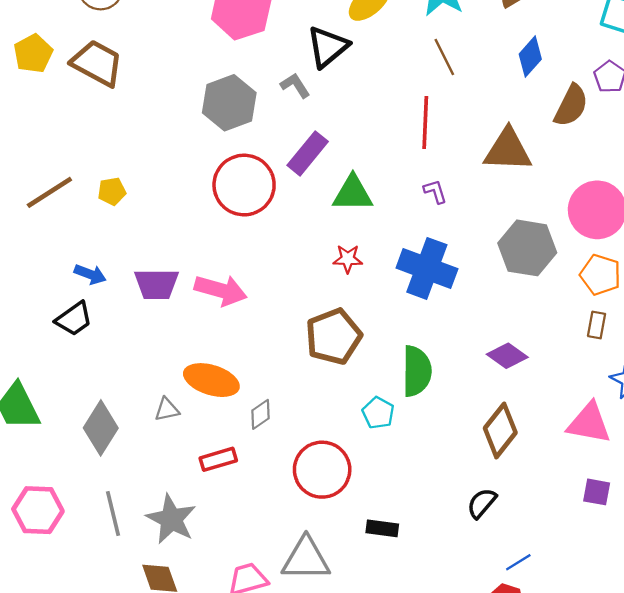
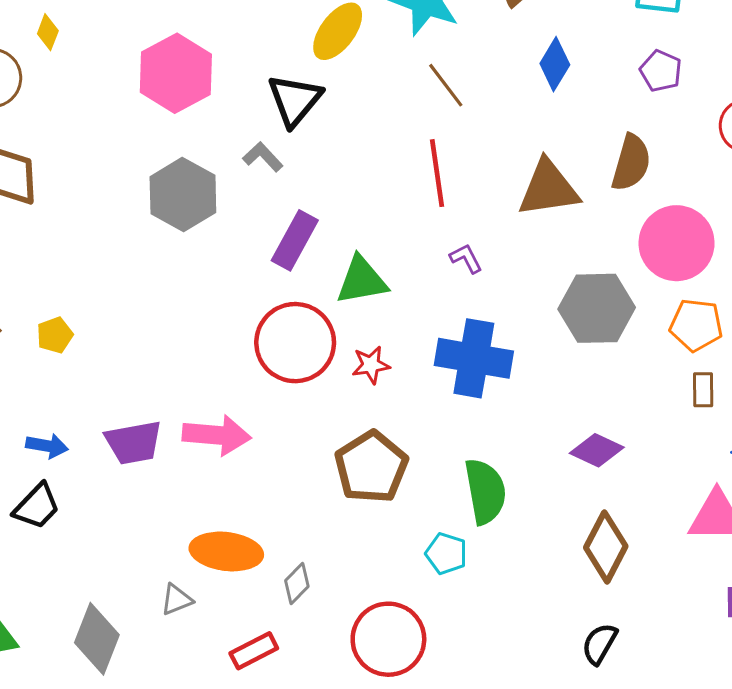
brown semicircle: (571, 106) -> (631, 163), moved
red circle: (244, 185) -> (295, 343), moved

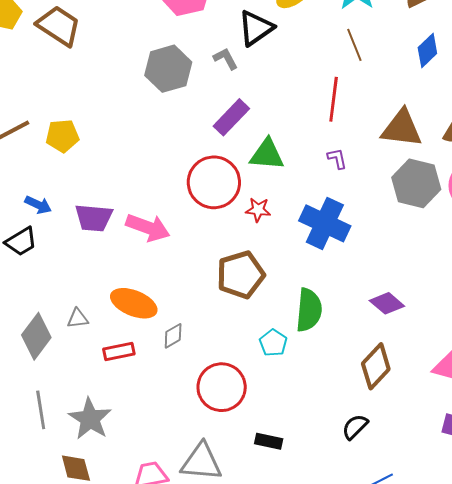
gray hexagon: (597, 308) -> (416, 183), moved
yellow pentagon: (55, 335) -> (62, 136), size x1.4
gray triangle: (177, 600) -> (78, 319), moved
red rectangle: (254, 651) -> (119, 351), moved

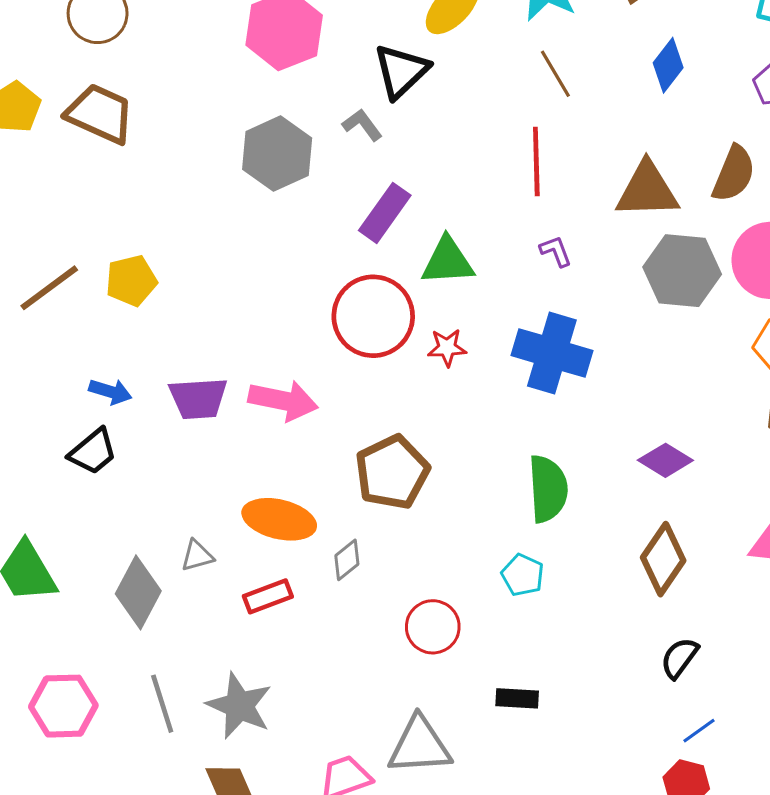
brown pentagon: (241, 275) -> (392, 472), moved
cyan pentagon: (273, 343) -> (523, 575), moved
red circle: (222, 387) -> (433, 627), size x0.7
black semicircle: (355, 427) -> (679, 658), moved

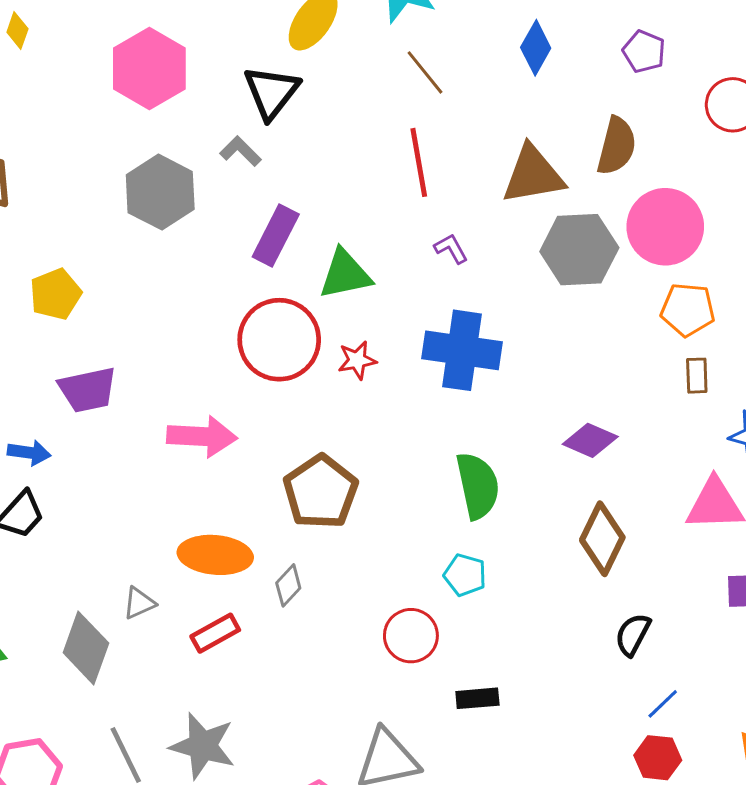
yellow pentagon: (131, 281) -> (56, 294), moved
purple trapezoid: (198, 398) -> (88, 390), moved
red circle: (433, 627) -> (411, 636), moved

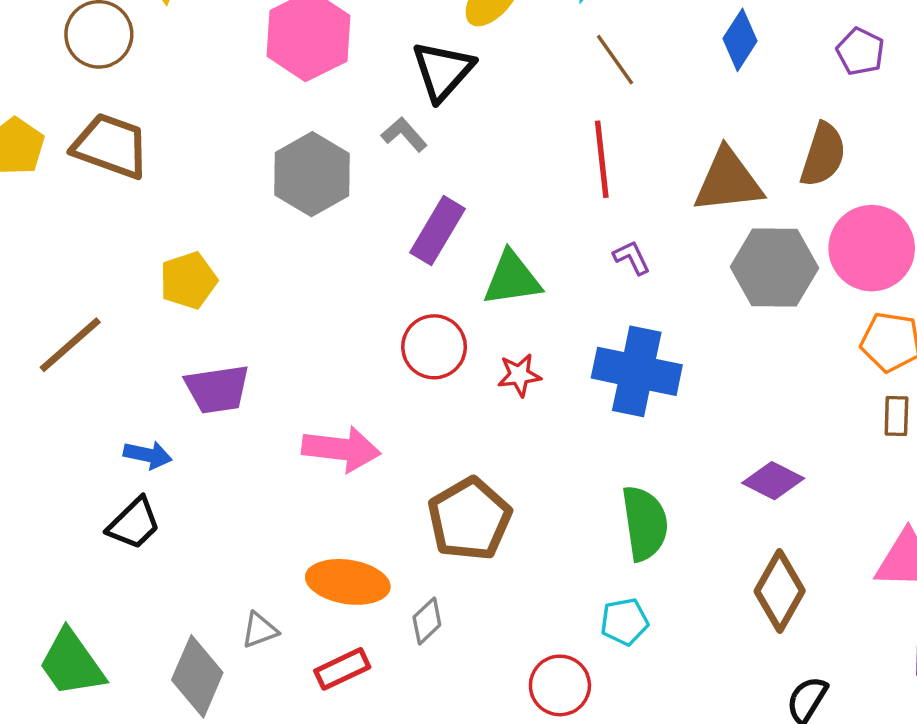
red circle: (279, 340) -> (434, 347), size x0.7
cyan pentagon: (465, 575) -> (624, 622), turned -30

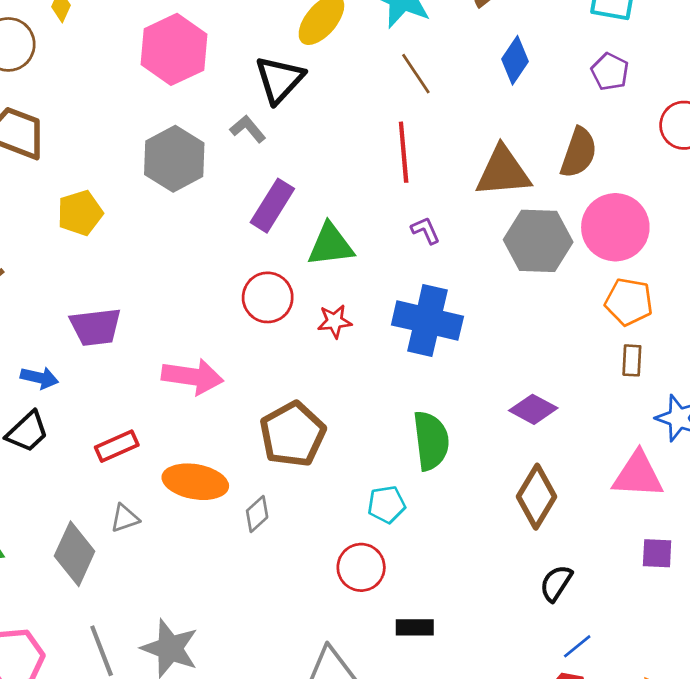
yellow pentagon: (188, 280) -> (80, 213), moved
cyan pentagon: (624, 622) -> (387, 505), moved
red rectangle: (342, 669) -> (117, 446), moved

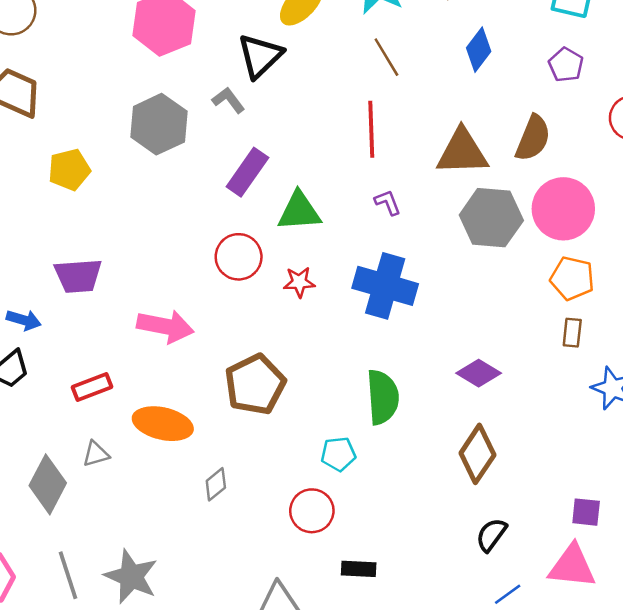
pink triangle: (638, 475) -> (572, 566), moved
gray diamond: (257, 514) -> (216, 484), moved

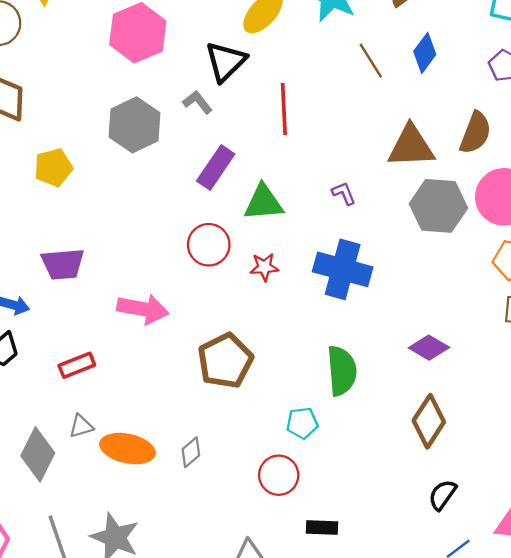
brown line: (386, 57) -> (371, 61), moved
red line: (371, 129) -> (284, 109), moved
orange ellipse: (163, 424) -> (127, 449), moved

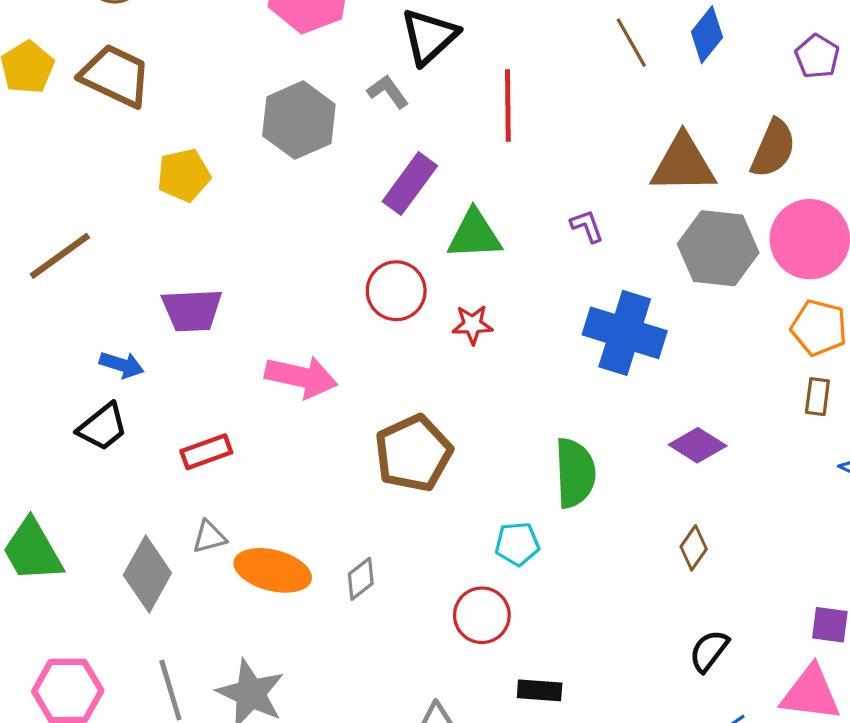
blue cross: (343, 269) -> (625, 333), moved
brown diamond: (429, 421) -> (694, 548), size x0.6

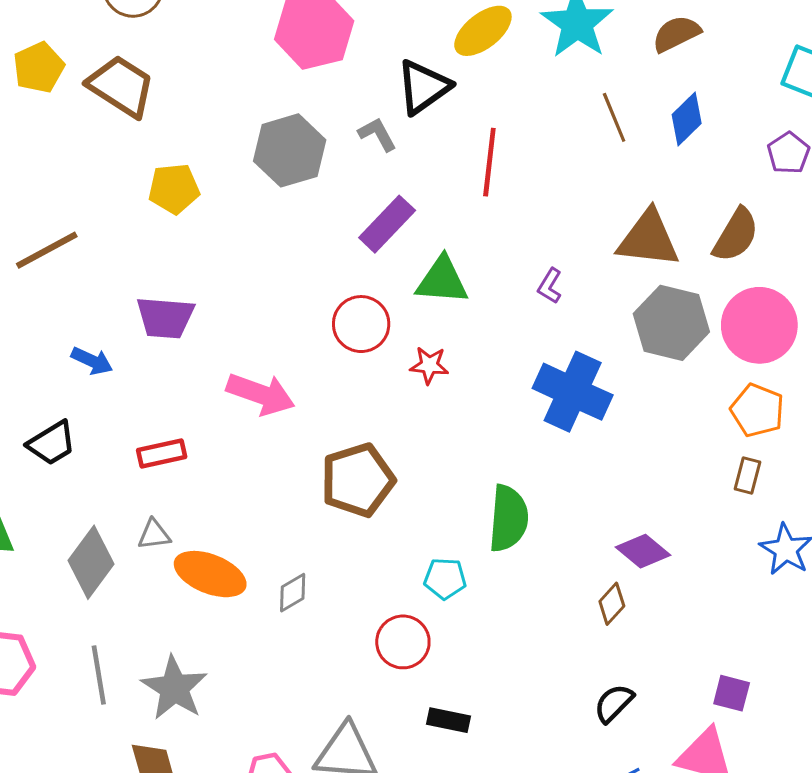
purple L-shape: (587, 226) -> (550, 286), turned -136
black trapezoid: (103, 427) -> (52, 443), moved
purple diamond: (698, 445) -> (643, 551), moved

